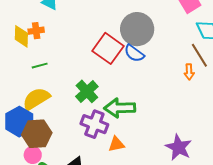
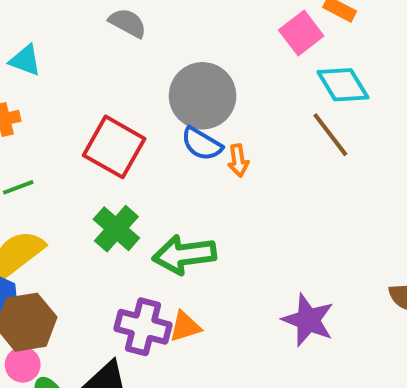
red square: (108, 48) -> (114, 147), moved
orange arrow: (189, 72) -> (238, 160), moved
purple cross: (94, 124) -> (143, 327), moved

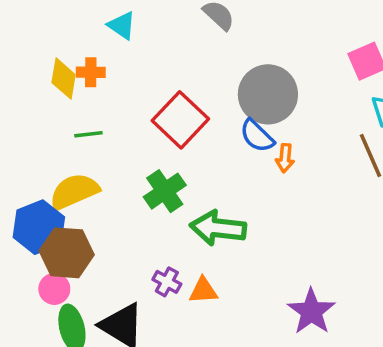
purple cross: (143, 327) -> (167, 282), size x0.6

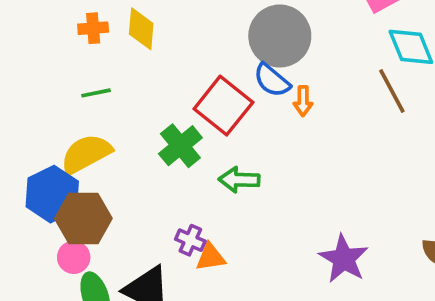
yellow diamond: (64, 79) -> (141, 29), moved
red square: (180, 120) -> (223, 106), moved
green arrow: (218, 228) -> (239, 180), size x0.7
orange triangle: (203, 291) -> (211, 257), moved

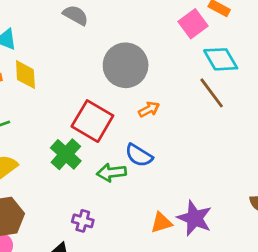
blue semicircle: (272, 80) -> (139, 155), moved
orange arrow: (303, 101) -> (149, 109), turned -110
orange triangle: (211, 257) -> (161, 223), moved

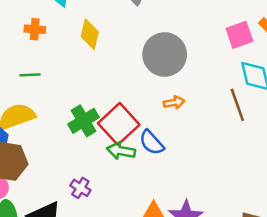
yellow diamond: (25, 75) -> (90, 34), moved
red square: (92, 121) -> (119, 124), moved

